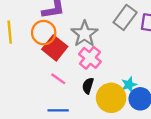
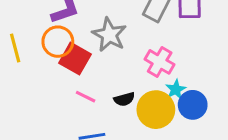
pink cross: (90, 58) -> (160, 62), moved
black semicircle: (88, 86) -> (124, 99), turned -112

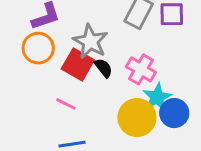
red square: (75, 59) -> (78, 64), moved
cyan star: (176, 89) -> (157, 97), size x1.4
black semicircle: (124, 99) -> (103, 68), moved, turned -114

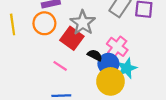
black semicircle: (103, 68) -> (95, 55), moved, turned -32
blue circle: (174, 113) -> (108, 64), moved

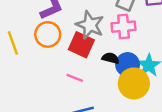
pink cross: (117, 47) -> (124, 27), moved, turned -30

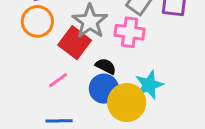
blue circle: (128, 64) -> (104, 89), moved
pink line: (75, 78) -> (58, 80), turned -70

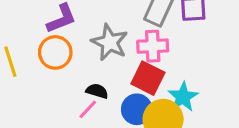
red square: (75, 43) -> (148, 78), moved
black semicircle: (106, 66) -> (97, 91), moved

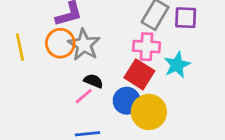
gray star: (110, 42) -> (84, 45), moved
cyan star: (183, 97) -> (177, 65), moved

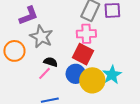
orange circle: (60, 43) -> (14, 51), moved
cyan star: (177, 65) -> (112, 75), moved

